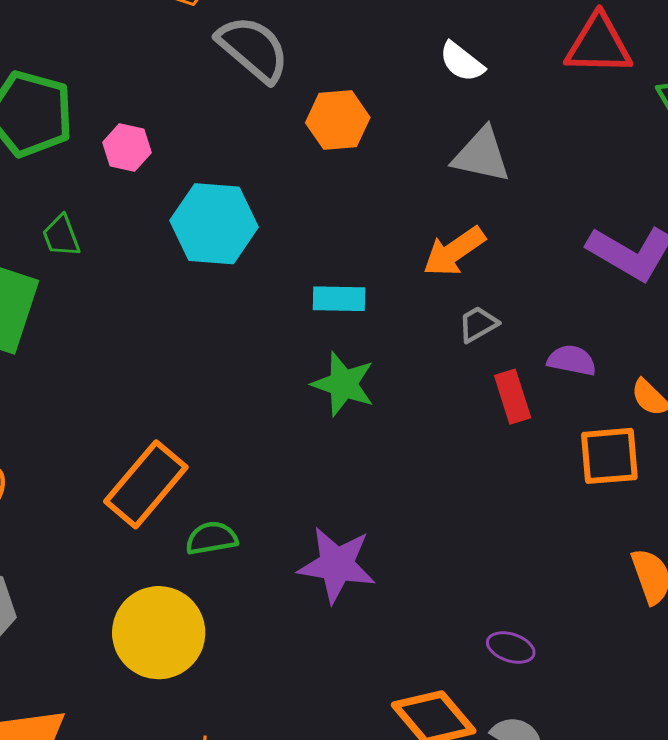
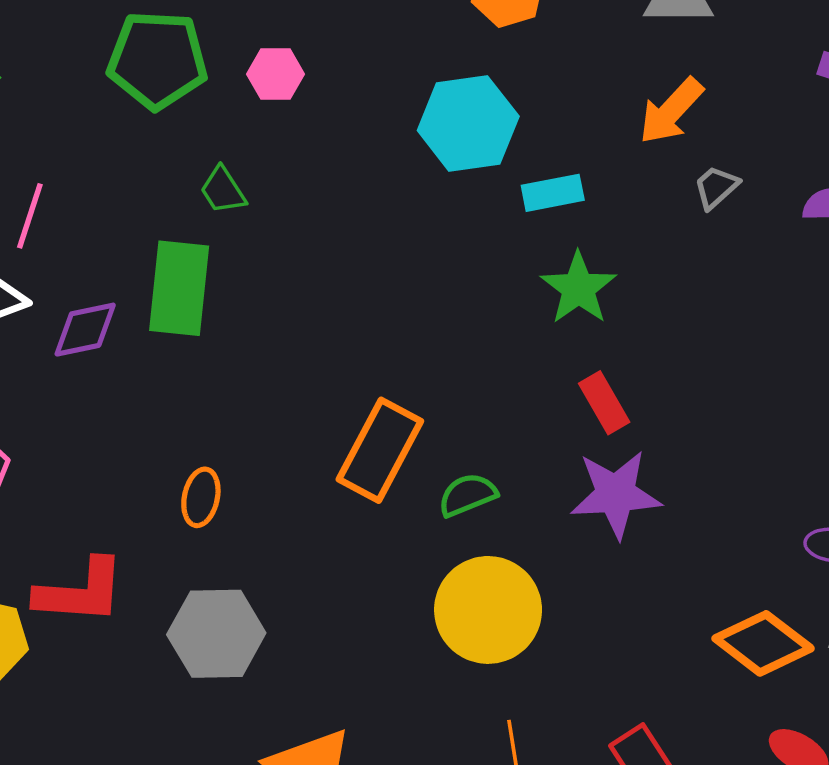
cyan hexagon: (214, 224) -> (468, 123), moved
green star: (343, 384) -> (578, 288), turned 30
red rectangle: (513, 397) -> (604, 403), moved
yellow circle: (159, 633) -> (488, 610), moved

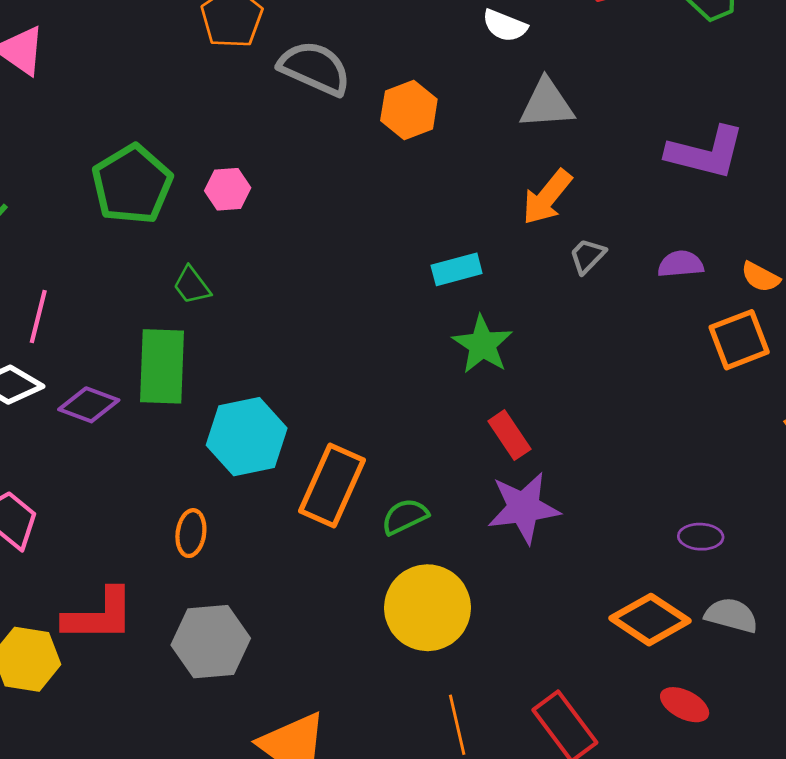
green pentagon: (157, 60) -> (132, 184), turned -30
cyan hexagon: (468, 123) -> (247, 437), moved
purple diamond: (85, 330) -> (89, 405), turned 36

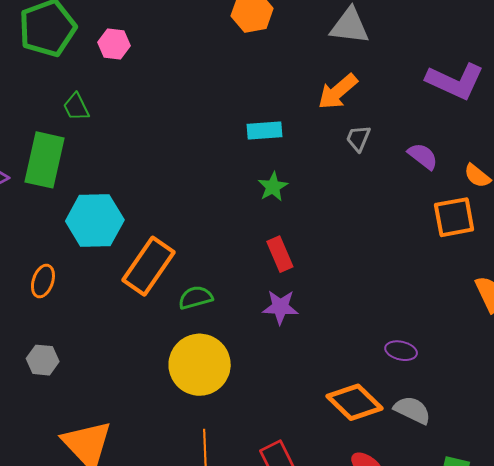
gray trapezoid: (587, 256) -> (358, 138), turned -32
purple semicircle: (681, 264) -> (423, 156), turned 32
green star: (482, 345) -> (273, 187), size x0.7
purple star: (524, 508) -> (280, 307), size x0.7
gray hexagon: (211, 642) -> (43, 360), size x0.6

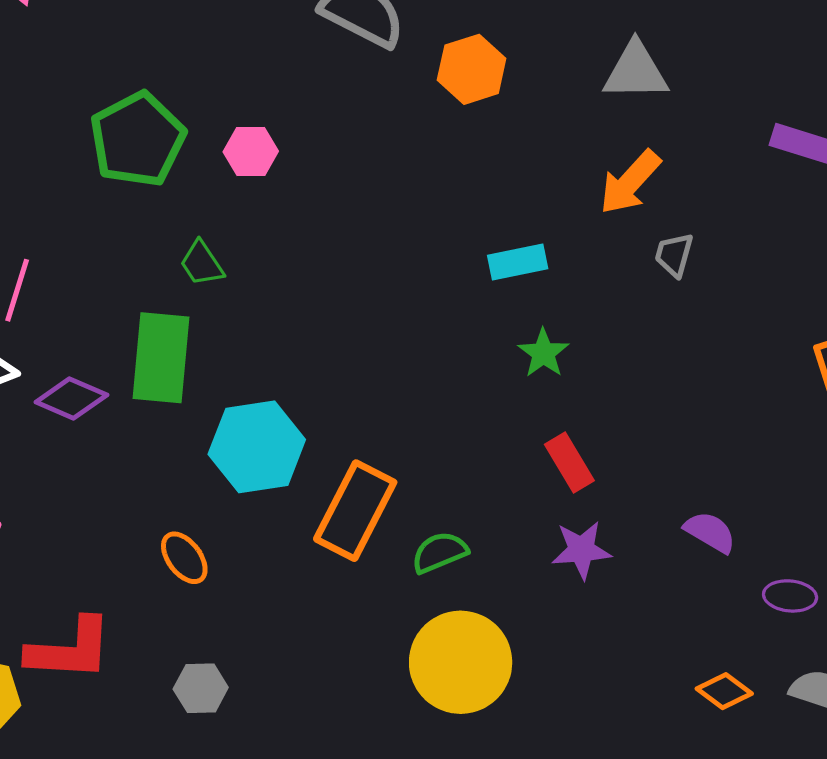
purple semicircle: (423, 156) -> (710, 532), moved
orange ellipse: (43, 281) -> (184, 558), turned -48
orange diamond: (354, 402) -> (724, 691), size x0.6

